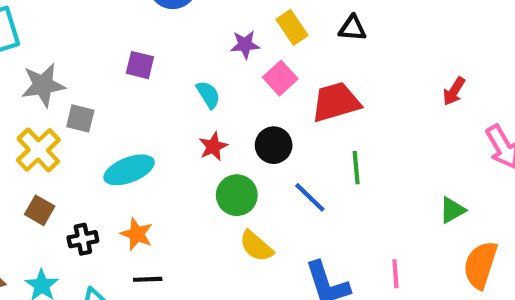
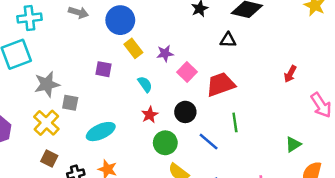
yellow rectangle: (292, 27) -> (133, 48), moved

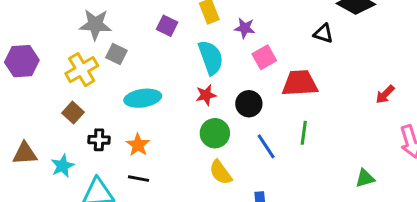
cyan semicircle: (145, 84) -> (211, 58), size x1.6

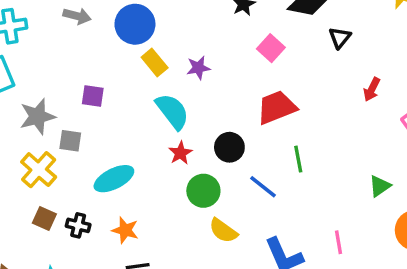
purple square: (167, 26) -> (93, 96), moved
black triangle: (323, 34) -> (340, 38), moved, turned -50
pink square: (264, 57) -> (271, 48), moved
black cross: (99, 140) -> (78, 225), moved, turned 30

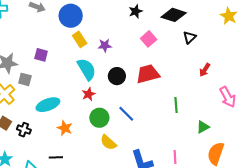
black circle: (229, 147) -> (117, 76), moved
green line: (298, 159) -> (176, 105), moved
blue line: (263, 187) -> (126, 114), moved
orange star: (125, 230) -> (65, 128), moved

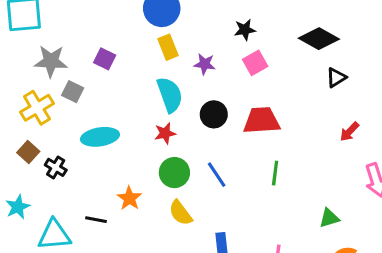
black star: (136, 11) -> (245, 30), moved
pink square: (149, 39) -> (255, 63), moved
green line: (176, 105) -> (275, 173), moved
orange star: (65, 128) -> (129, 198), moved

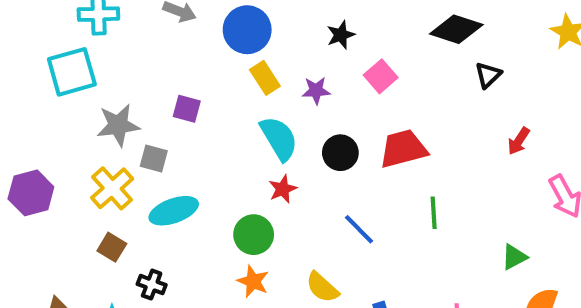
black star: (245, 30) -> (341, 35), moved
cyan ellipse: (100, 137) -> (174, 211), moved
black cross: (56, 167) -> (152, 285), moved
green circle: (174, 173) -> (254, 235), moved

